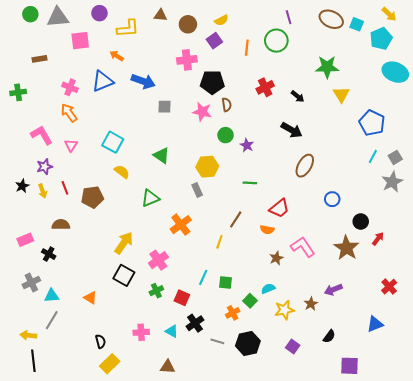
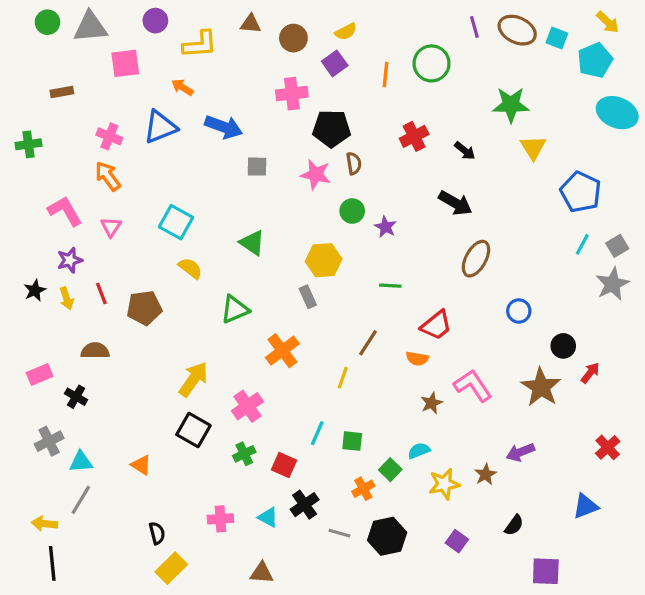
purple line: (289, 17) -> (474, 27), moved

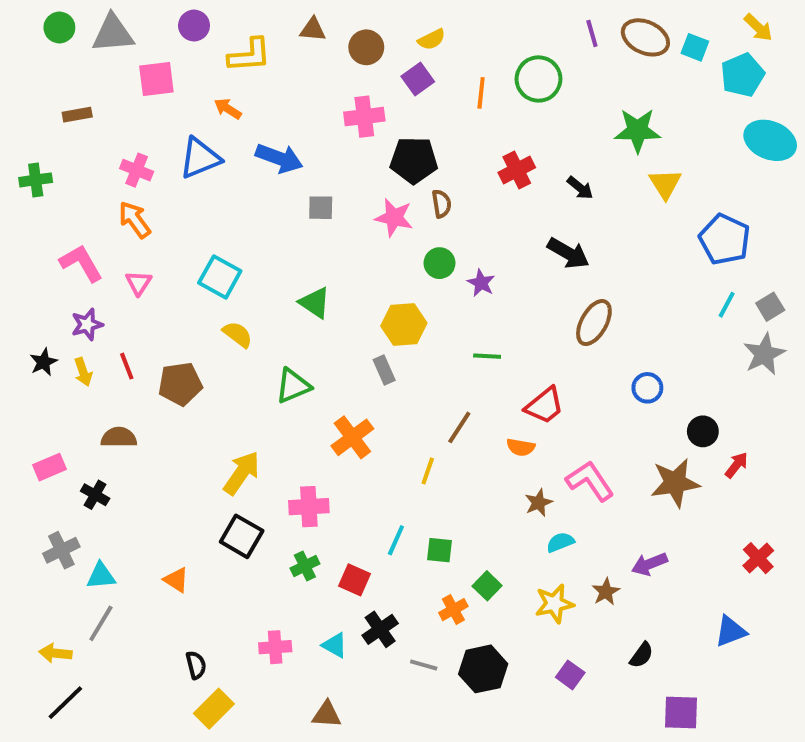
brown star: (541, 387) -> (675, 483), turned 30
pink cross: (247, 406) -> (309, 507), turned 32
cyan semicircle: (419, 451) -> (560, 542), moved
black line: (52, 563) -> (65, 703), turned 52

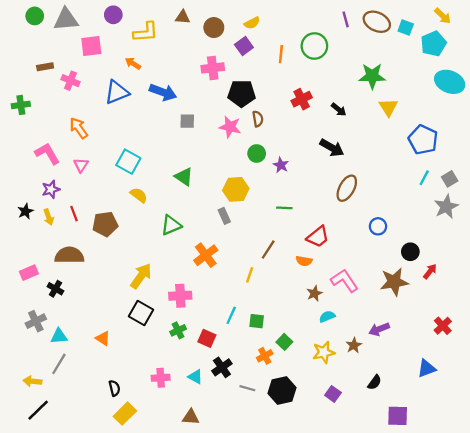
pink cross: (137, 170) -> (71, 81), moved
brown semicircle: (119, 437) -> (69, 255), size x1.4

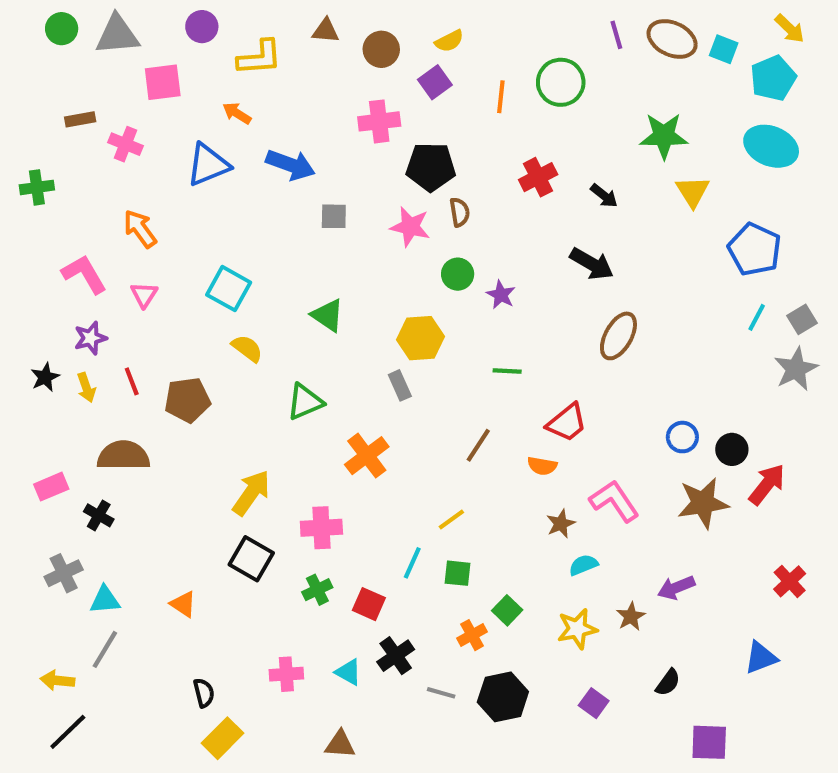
cyan ellipse: (450, 82) -> (771, 146), moved
blue circle: (378, 226) -> (682, 437), moved
red arrow: (430, 271) -> (767, 484), size x1.5
yellow line: (250, 275) -> (451, 520), moved, turned 35

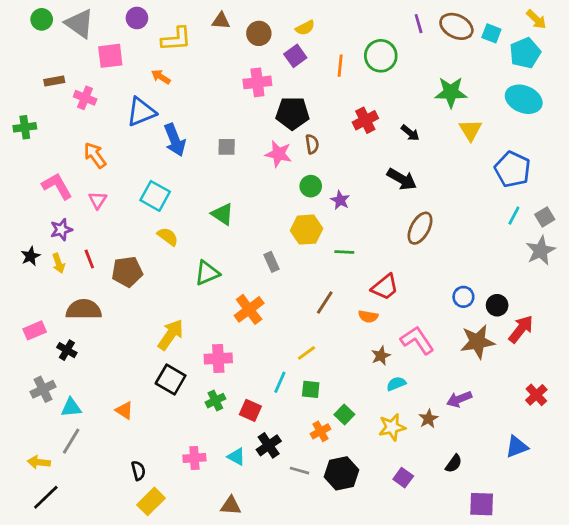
gray triangle: (117, 35) -> (79, 24), turned 40
blue arrow: (291, 165) -> (175, 140), moved, turned 48
yellow hexagon: (420, 338) -> (307, 230), moved

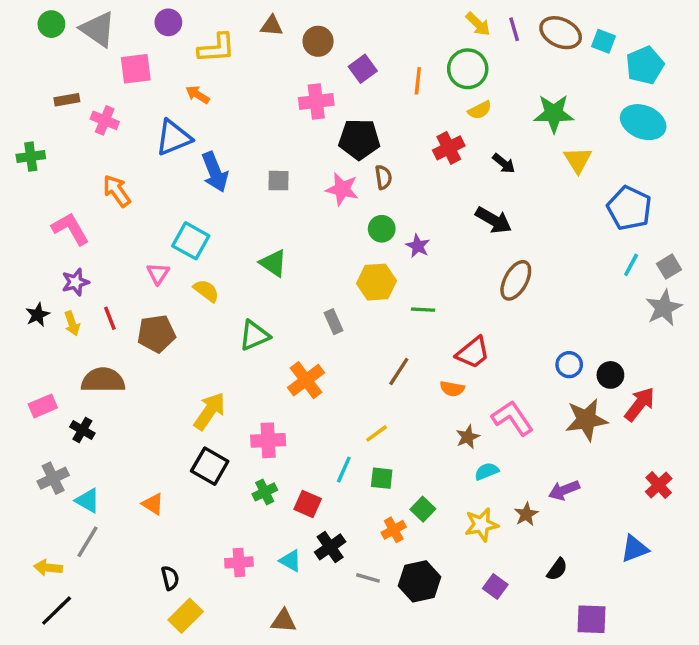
yellow arrow: (536, 19) -> (478, 24), moved
yellow semicircle: (305, 28) -> (480, 110), moved
pink triangle: (98, 200) -> (158, 273), moved
cyan triangle: (71, 408) -> (88, 501), turned 35

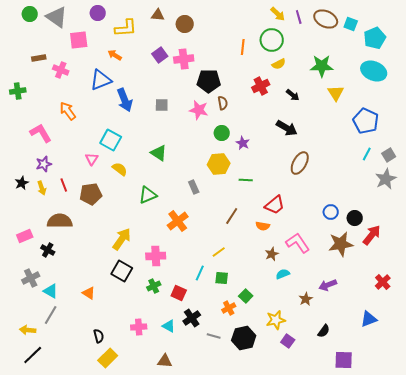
purple square: (363, 69) -> (160, 55), moved
yellow star: (481, 525) -> (276, 320), moved

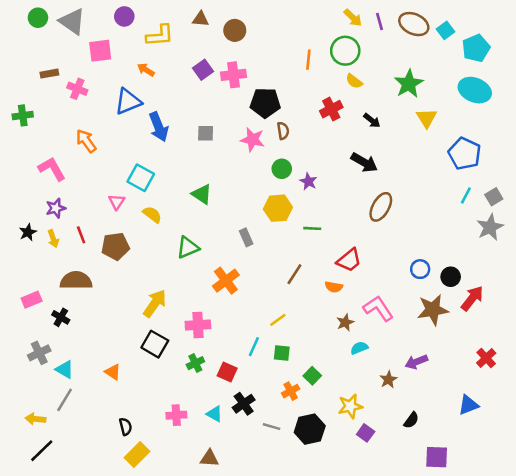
cyan square: (351, 24) -> (446, 30), turned 32
yellow semicircle: (279, 64) -> (354, 81), turned 64
green star: (322, 66) -> (409, 84), turned -30

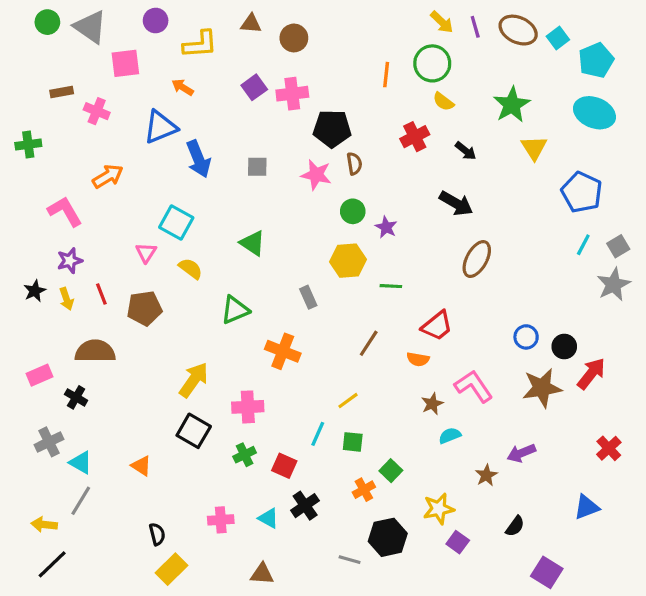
orange arrow: (86, 141) -> (108, 176), turned 95
orange cross: (226, 281) -> (283, 351), turned -32
gray line: (272, 427) -> (350, 560), moved
purple square: (437, 457) -> (547, 572), turned 30

